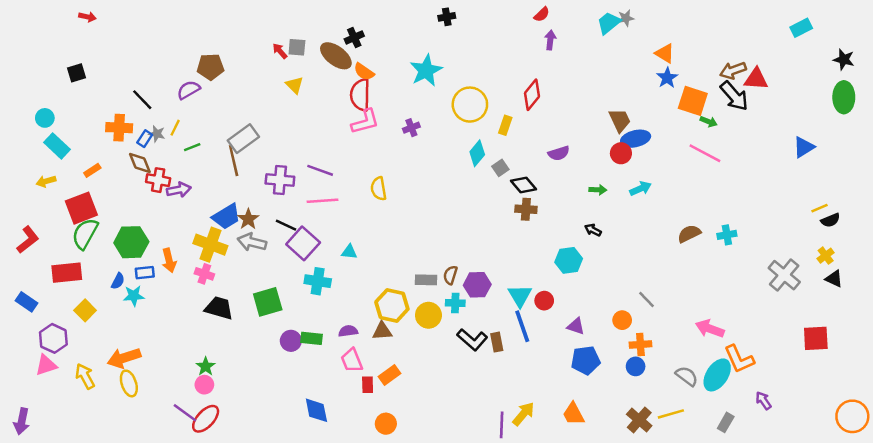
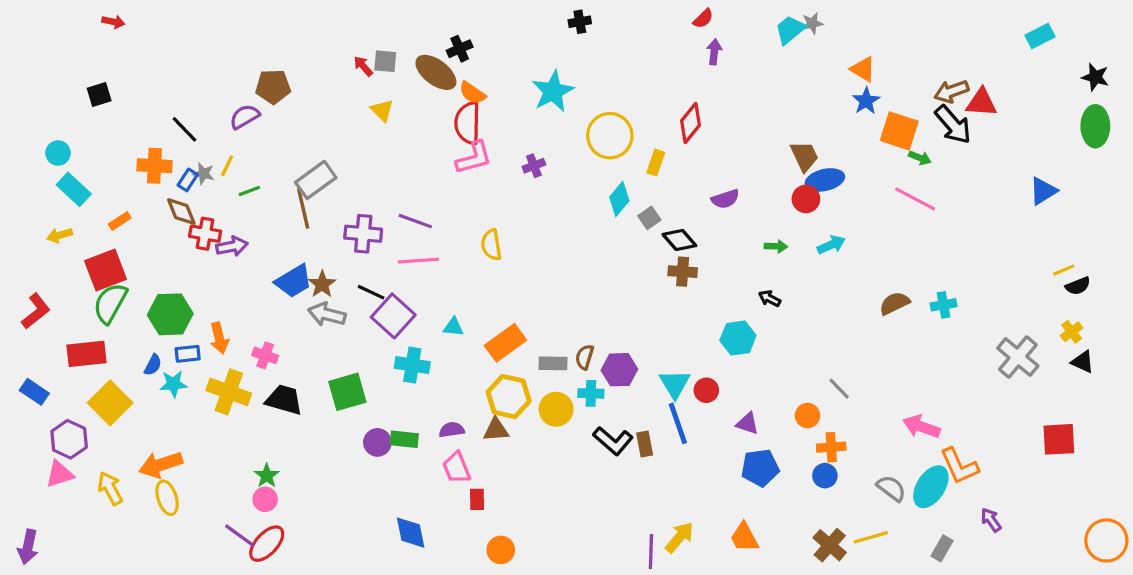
yellow cross: (210, 245) -> (229, 392), moved
yellow square: (85, 310) -> (110, 403), size x1.5
orange rectangle: (390, 375) -> (505, 343), moved, size x1.4

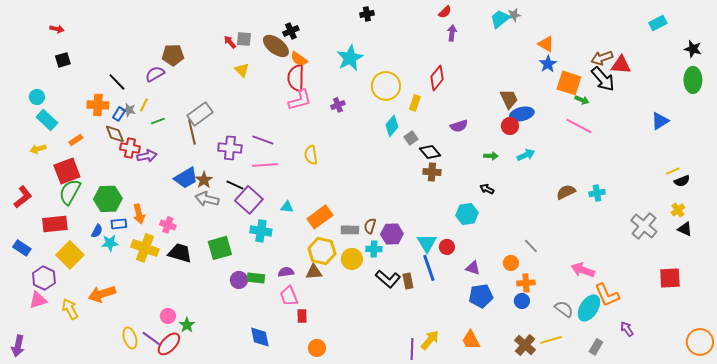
red arrow: (113, 22) -> (57, 29), moved
green star: (267, 476) -> (187, 325), moved
yellow ellipse: (167, 498) -> (130, 338), moved

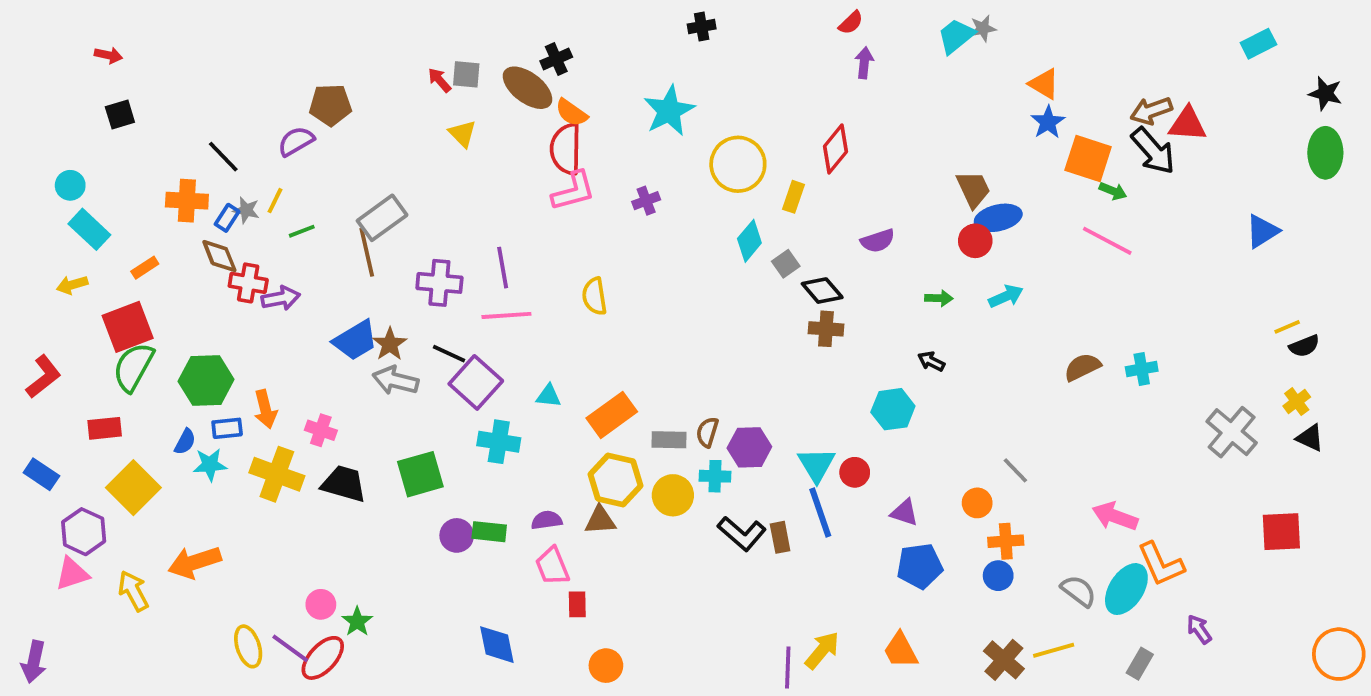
purple line: (263, 140) -> (503, 268), turned 60
red rectangle: (55, 224) -> (105, 428), size x0.7

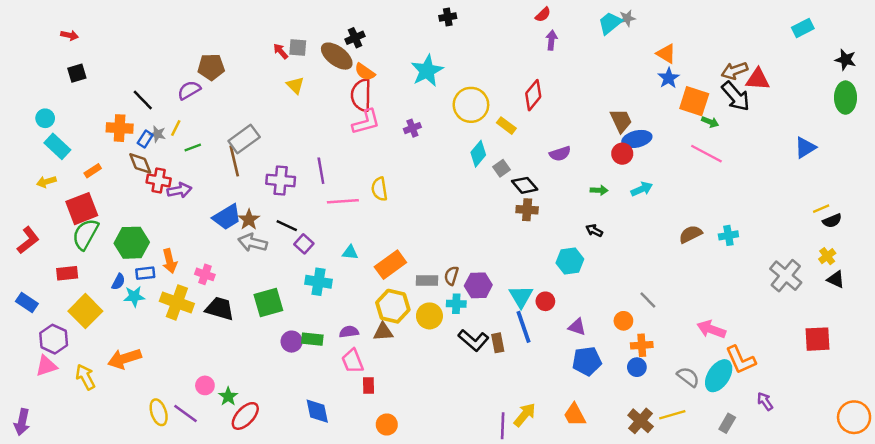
yellow rectangle: (793, 197) -> (506, 126), turned -72
pink line: (506, 315) -> (343, 201), moved
purple square: (476, 382) -> (304, 244), size x0.6
red ellipse: (323, 658) -> (245, 416), moved

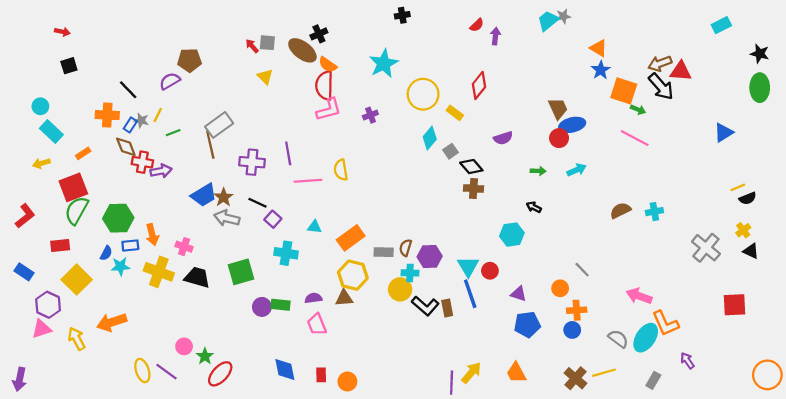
red semicircle: (543, 15) -> (477, 25), moved
yellow circle: (429, 316) -> (400, 289), moved
red rectangle: (368, 385) -> (321, 375), moved

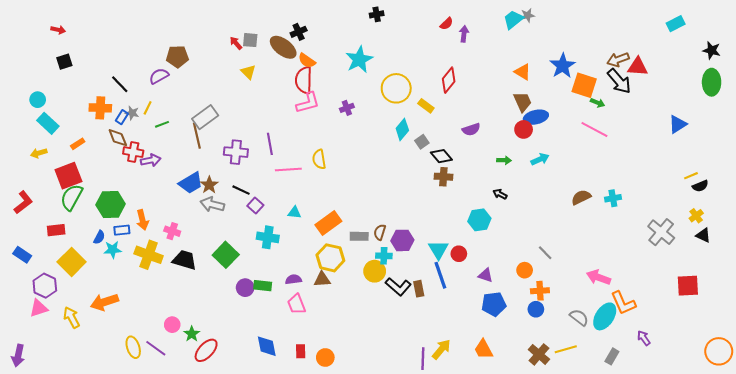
orange triangle: (599, 48) -> (523, 72), moved
blue star: (601, 70) -> (563, 66), size x1.4
green square: (241, 272) -> (226, 255), turned -30

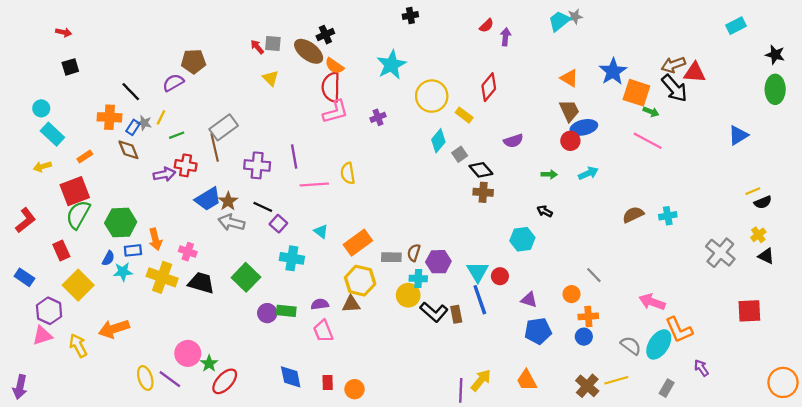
red cross: (133, 152) -> (186, 165), moved
cyan triangle: (294, 213) -> (321, 231), turned 32
red rectangle: (56, 230) -> (61, 250), turned 72
pink circle: (172, 325) -> (188, 353), size x1.5

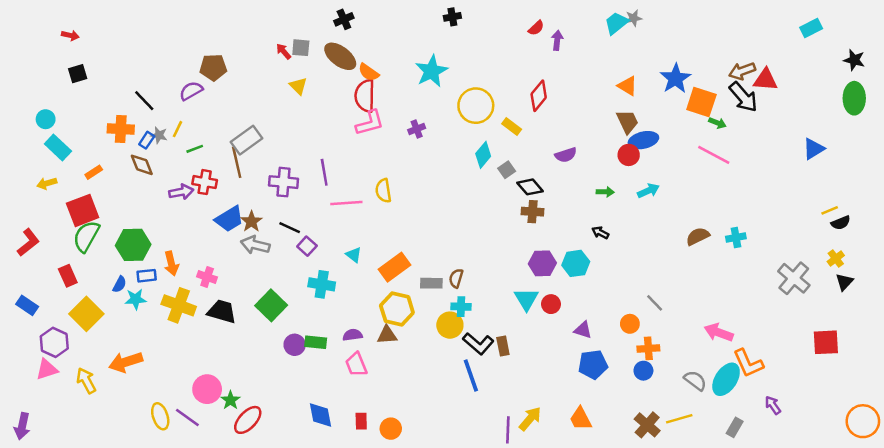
black cross: (325, 35) -> (344, 19), moved
black triangle: (766, 256) -> (844, 282), turned 48
purple hexagon: (438, 262) -> (542, 263), moved
blue line: (480, 300) -> (471, 376), moved

